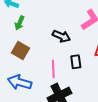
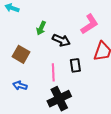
green arrow: (20, 23) -> (41, 28), moved
blue arrow: (20, 82) -> (20, 85), size x0.6

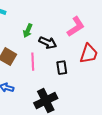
pink line: (53, 72) -> (33, 62), moved

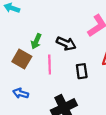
green arrow: (28, 31) -> (36, 41), moved

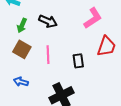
green arrow: (36, 41) -> (22, 25), moved
black arrow: (66, 43) -> (48, 21), moved

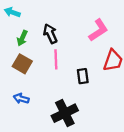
black arrow: (48, 21) -> (50, 34), turned -138
pink line: (48, 55) -> (56, 59), moved

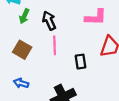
pink L-shape: (98, 30) -> (96, 17), turned 35
green arrow: (22, 38) -> (24, 16), moved

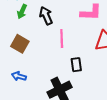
pink line: (55, 45) -> (62, 39), moved
black rectangle: (80, 62) -> (76, 65), moved

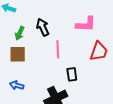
green arrow: (22, 11) -> (20, 33), moved
brown square: (20, 44) -> (18, 54), turned -30

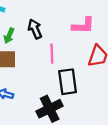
black rectangle: (72, 74) -> (68, 82), size x1.6

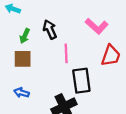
pink L-shape: (83, 26) -> (97, 26), turned 40

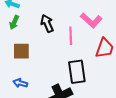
green arrow: (25, 36) -> (14, 22), moved
pink line: (66, 53) -> (71, 36), moved

